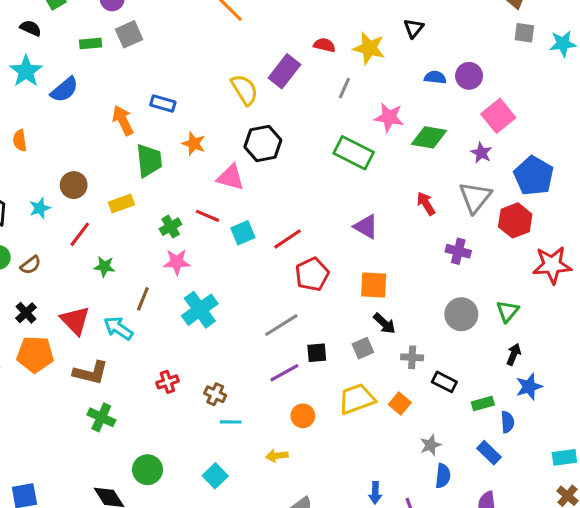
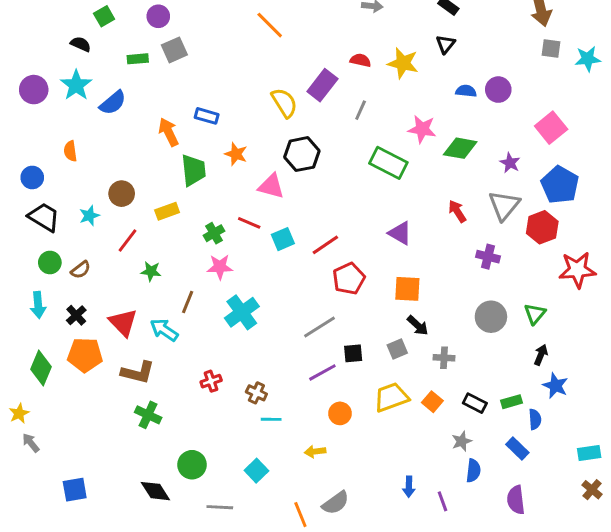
gray line: (344, 88) -> (361, 110), moved
pink square: (498, 116) -> (551, 128), moved
black rectangle: (444, 382) -> (475, 403), moved
blue star: (529, 387) -> (555, 386), turned -30

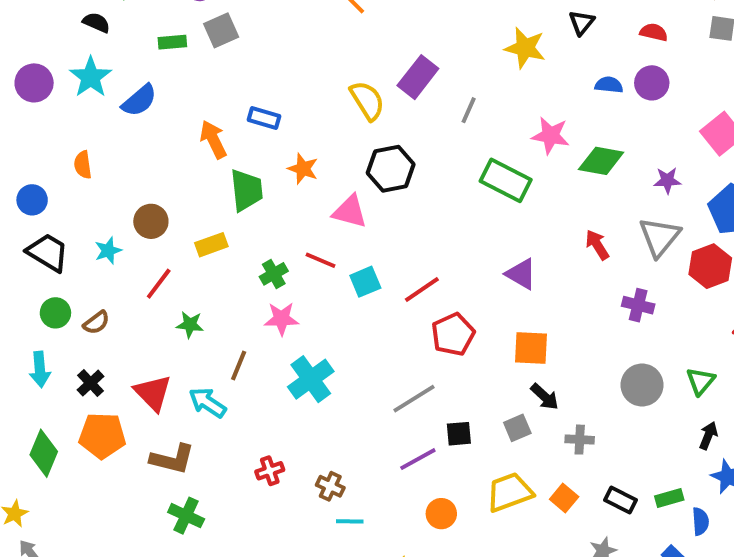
red semicircle: (361, 60) -> (654, 32), moved
purple star: (510, 163) -> (667, 180), turned -30

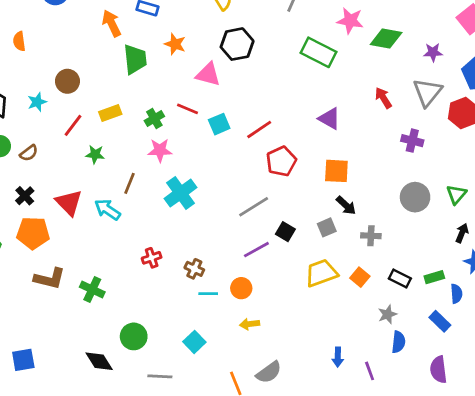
yellow rectangle: (211, 245) -> (110, 113), moved
black square: (459, 434) -> (285, 232), turned 36
brown L-shape: (172, 459) -> (50, 279), moved
orange circle: (441, 514) -> (241, 288), moved

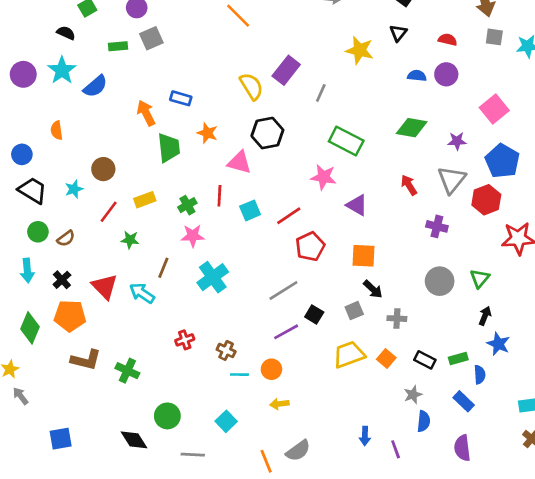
pink star: (350, 21) -> (323, 177), moved
red line: (187, 109) -> (219, 196), turned 70

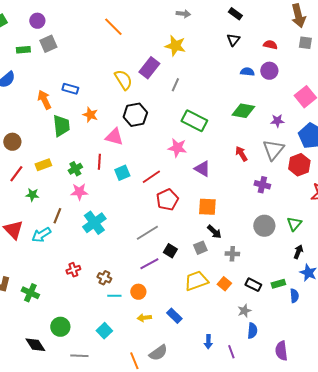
yellow star: (360, 50) -> (175, 46), moved
cyan arrow: (142, 293) -> (41, 235), turned -66
blue rectangle: (464, 401) -> (174, 316), moved

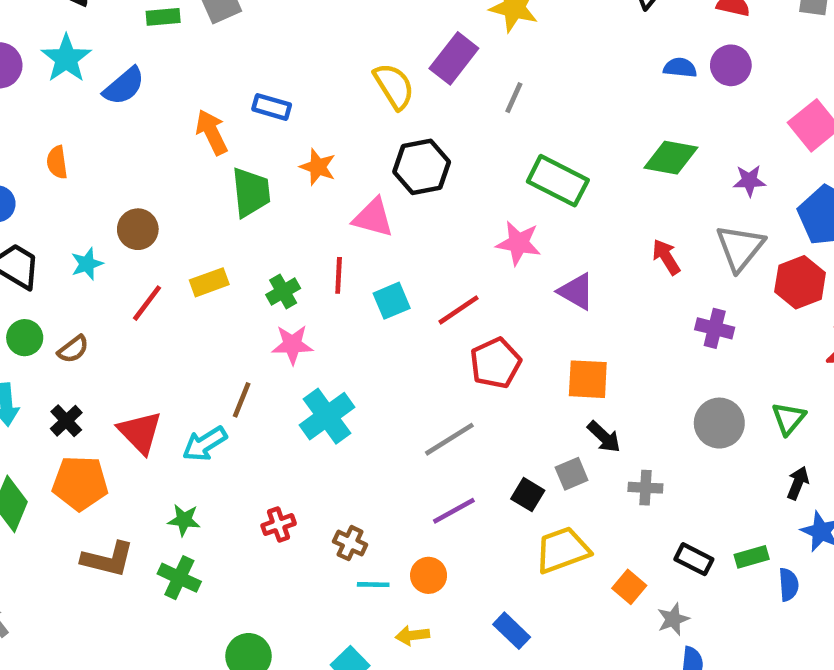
green star: (32, 195) -> (184, 520), moved
black square: (170, 251) -> (528, 495), moved
orange square: (224, 284) -> (629, 587), moved
yellow arrow: (144, 318) -> (412, 635), moved

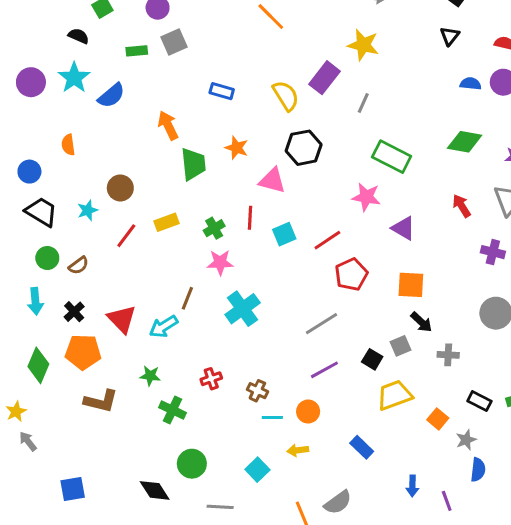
blue rectangle: (272, 107) -> (222, 91), moved
green cross: (179, 578) -> (172, 410), moved

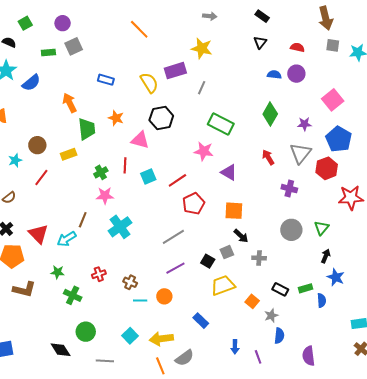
purple rectangle: (324, 78) -> (175, 71), turned 35
green diamond: (465, 142) -> (270, 114), turned -70
yellow rectangle: (167, 222) -> (69, 154), moved
yellow arrow: (298, 450) -> (161, 339), moved, size x1.6

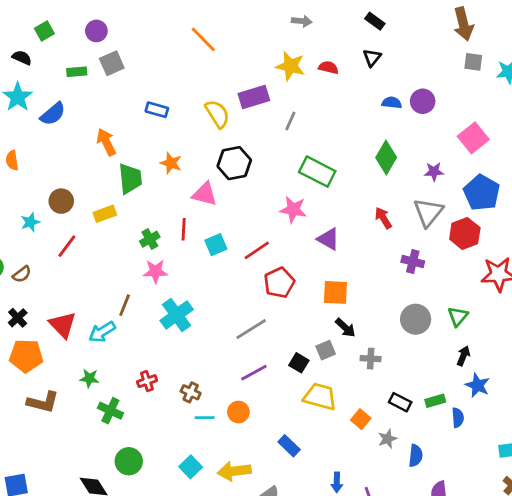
red semicircle: (297, 47) -> (328, 68), moved
yellow trapezoid: (223, 285) -> (320, 397), turned 35
blue semicircle: (279, 336) -> (416, 456), moved

